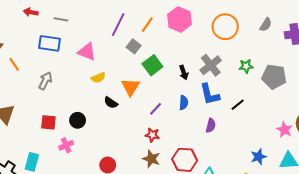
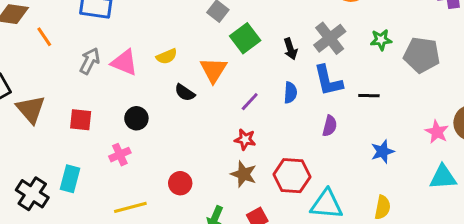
pink triangle: (87, 52) -> (124, 62), moved
black line: (238, 105) -> (369, 96), turned 40
red square: (48, 122) -> (81, 120), moved
blue star: (258, 157) -> (383, 151), moved

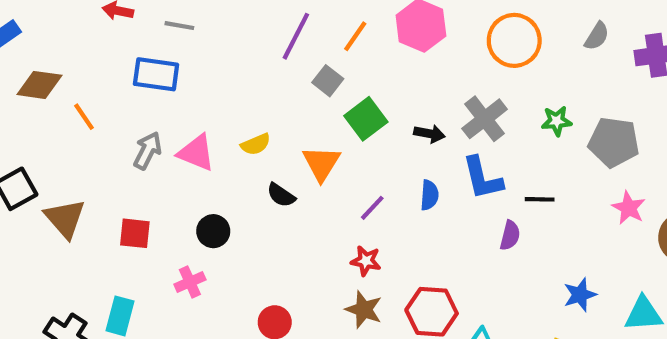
black arrow: (290, 49) -> (429, 134), turned -60
purple semicircle: (330, 126) -> (510, 235), moved
pink star: (437, 132) -> (629, 208), moved
blue star: (383, 151) -> (580, 295), moved

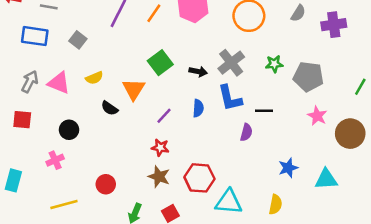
gray square: (328, 81) -> (78, 40), moved
red square: (135, 233) -> (22, 120), moved

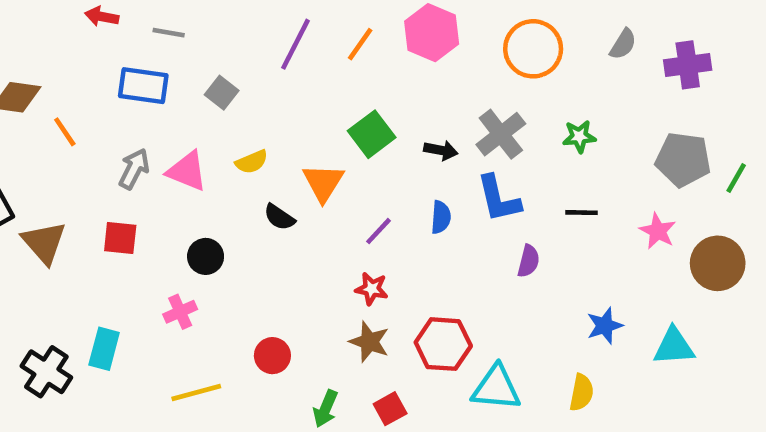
gray pentagon: (308, 77) -> (683, 160), moved
black line: (264, 111) -> (582, 213), moved

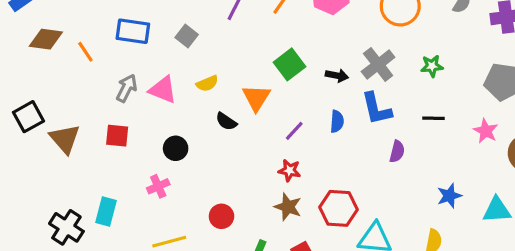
orange line: (65, 132) -> (85, 52), moved

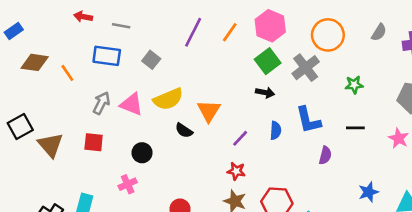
green square: (290, 64) -> (268, 61), moved
gray cross: (378, 64) -> (306, 68), moved
black arrow: (337, 76) -> (265, 93), moved
yellow semicircle: (207, 83) -> (168, 99), size x1.6

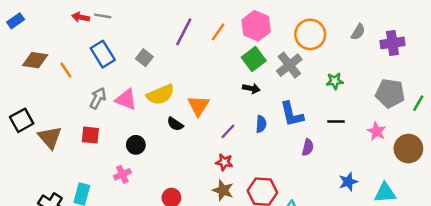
gray line: (121, 26) -> (103, 16), moved
blue rectangle: (14, 31) -> (16, 21), moved
blue rectangle: (107, 56) -> (103, 54), turned 50

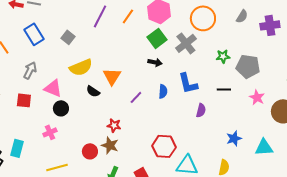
gray pentagon: (390, 93) -> (248, 66), moved
pink triangle: (126, 99) -> (53, 88), moved
red star: (224, 162) -> (114, 125), moved
brown star: (223, 190) -> (110, 145), moved

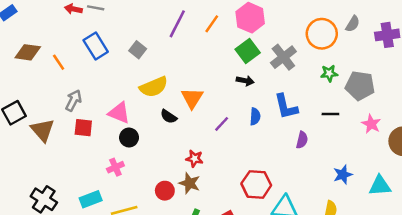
orange circle: (203, 18) -> (322, 34), moved
gray arrow: (30, 70) -> (73, 100), moved
cyan rectangle: (17, 148) -> (91, 199), moved, turned 54

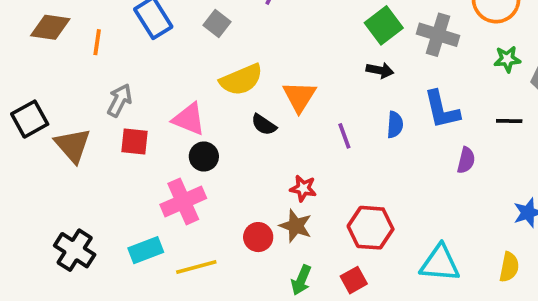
gray cross: (283, 57) -> (438, 35), turned -35
orange line: (59, 62) -> (97, 42), turned 42
purple line: (222, 124) -> (344, 136), turned -63
pink cross: (115, 167) -> (183, 201), size x1.6
red hexagon: (256, 184) -> (371, 228), moved

